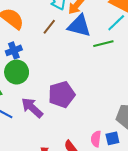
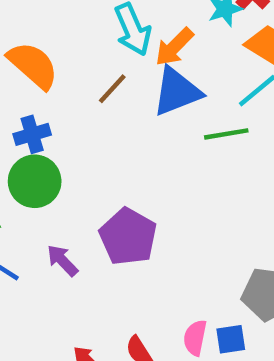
blue triangle: (79, 26) -> (177, 92), turned -40
purple pentagon: (62, 94) -> (128, 237), turned -30
purple arrow: (32, 108) -> (62, 261), size x0.7

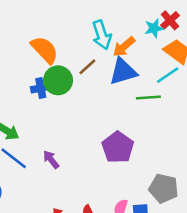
green circle: (35, 181) -> (58, 80), moved
purple pentagon: (128, 237) -> (118, 147), moved

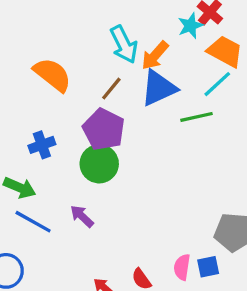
green circle: (58, 80) -> (99, 164), moved
blue cross: (41, 88) -> (42, 145), moved
purple pentagon: (118, 147) -> (104, 129), moved

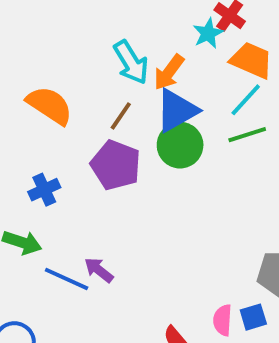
green line: (196, 117) -> (247, 135), moved
green circle: (99, 164) -> (180, 145), moved
blue line: (33, 222) -> (67, 279), moved

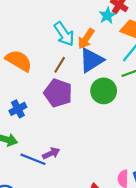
green circle: (180, 145) -> (104, 91), moved
purple arrow: (99, 270) -> (51, 153), turned 119

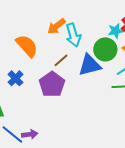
orange arrow: (86, 39) -> (56, 26), moved
green circle: (104, 91) -> (105, 49), moved
blue cross: (18, 109) -> (15, 78), moved, turned -35

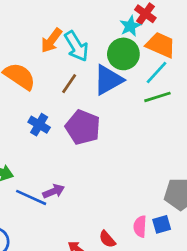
blue cross: (15, 78) -> (39, 125), moved
purple pentagon: (52, 84) -> (83, 127), moved

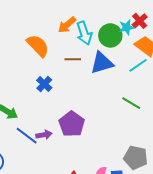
green circle: (123, 54) -> (110, 35), moved
brown line: (69, 84) -> (73, 59), turned 42
green line: (157, 97) -> (131, 103), moved, turned 36
purple pentagon: (83, 127) -> (72, 124), moved

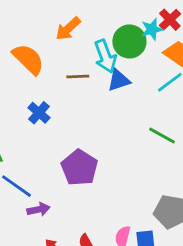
cyan arrow: (84, 33) -> (105, 56), moved
blue triangle: (102, 63) -> (119, 80), size x0.7
purple arrow: (44, 135) -> (39, 209), moved

